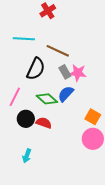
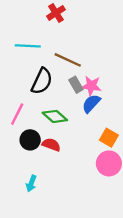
blue semicircle: (66, 94) -> (91, 103), moved

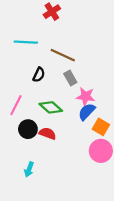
black semicircle: (42, 81) -> (39, 75), size x0.6
pink star: (91, 86) -> (86, 96), moved
blue semicircle: (91, 103) -> (87, 112), moved

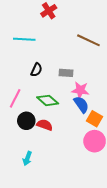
brown line: (63, 55) -> (88, 40), moved
gray rectangle: (70, 78) -> (66, 73), turned -56
blue semicircle: (87, 112) -> (81, 104), turned 102

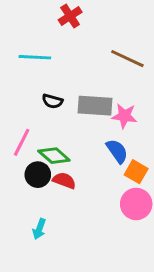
black semicircle: (36, 70) -> (52, 101), turned 80
gray rectangle: (66, 73) -> (95, 106), size x1.6
pink star: (80, 90) -> (124, 116), moved
green diamond: (48, 100) -> (54, 156), moved

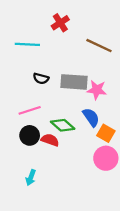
red cross: (70, 16) -> (60, 23), moved
pink line: (22, 142) -> (30, 110), moved, turned 45
green diamond: (54, 156) -> (63, 125), moved

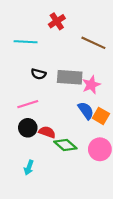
pink star: (97, 90) -> (91, 85), turned -30
green diamond: (63, 125) -> (65, 145), moved
orange square: (106, 133) -> (101, 116), moved

